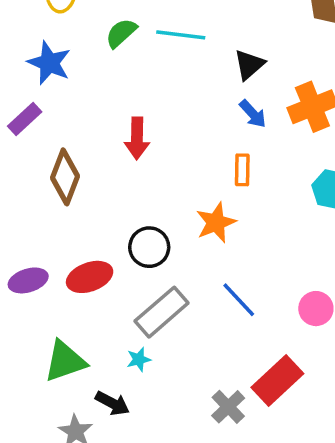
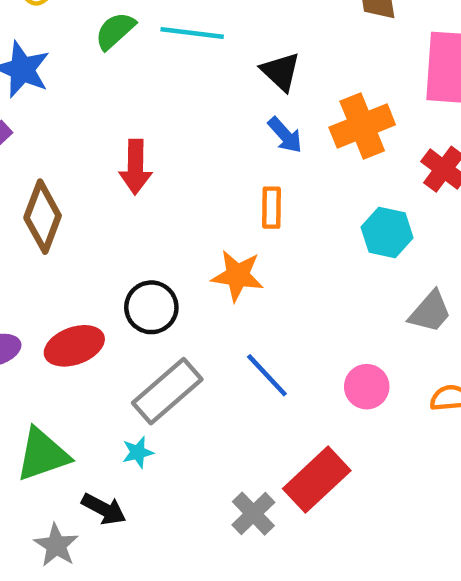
black triangle: (249, 65) -> (281, 72), turned -36
orange star: (216, 223) -> (237, 276), turned 30

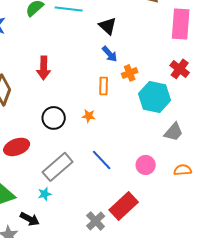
orange cross: (362, 126) -> (130, 73), moved, size x0.6
cyan hexagon: (387, 233) -> (155, 97), size x1.4
orange star: (237, 276) -> (89, 116), size x0.6
black circle: (151, 307) -> (54, 118), moved

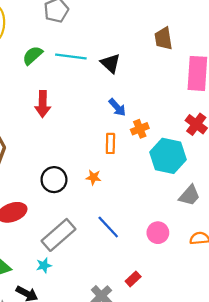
black triangle: (108, 26) -> (110, 63), moved
red arrow: (44, 68) -> (43, 104), moved
red rectangle: (124, 206) -> (133, 279), size x0.5

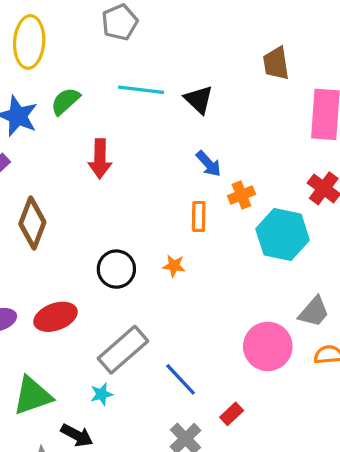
green semicircle: (33, 55) -> (65, 101), moved
gray trapezoid: (189, 195) -> (314, 312), moved
blue line: (108, 227) -> (181, 379), moved
pink circle: (158, 233) -> (268, 346), size x1.5

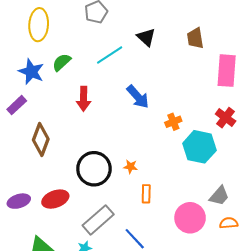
cyan line: (141, 90) -> (110, 55), turned -40
black triangle: (199, 100) -> (146, 37), moved
blue arrow: (209, 164) -> (138, 97), moved, size x1.4
orange rectangle: (199, 216) -> (146, 194), moved
black circle: (116, 269) -> (94, 169), size x1.4

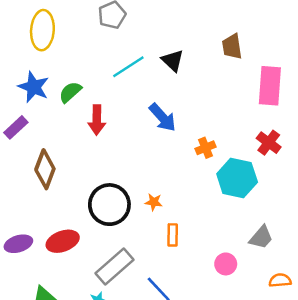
black triangle: (146, 37) -> (173, 60), moved
green semicircle: (62, 62) -> (70, 92), moved
pink circle: (190, 218) -> (226, 264), size x0.6
orange semicircle: (229, 223) -> (280, 280), moved

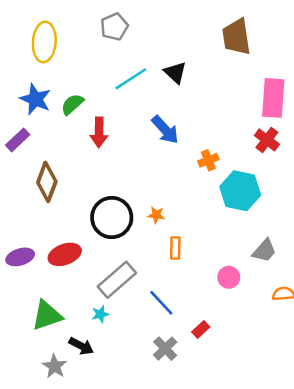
brown trapezoid: (232, 47) -> (236, 37), moved, size x1.4
red cross: (269, 143) -> (267, 140), moved

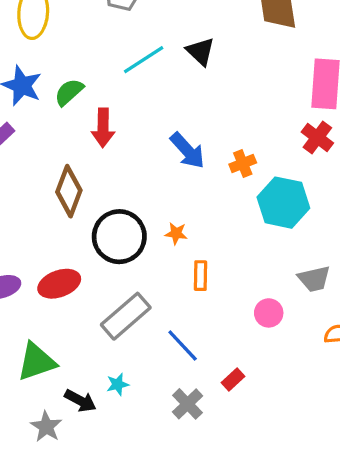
blue arrow: (165, 130) -> (187, 151), moved
brown diamond: (47, 182) -> (69, 191), moved
gray trapezoid: (264, 251) -> (314, 279), turned 36
cyan star: (100, 314) -> (118, 384), moved

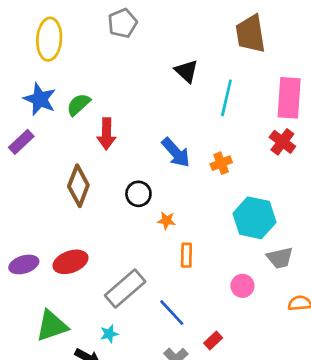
cyan line: (144, 60) -> (226, 98), moved, turned -44
cyan hexagon: (283, 203) -> (254, 218), moved
black circle: (119, 237) -> (138, 194), moved, size x0.6
cyan star: (118, 384) -> (109, 334), moved

